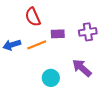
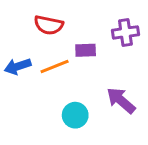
red semicircle: (33, 17) -> (49, 25), turned -54
purple cross: (88, 32) -> (125, 32), moved

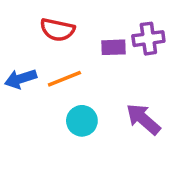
purple rectangle: (86, 50) -> (113, 47), moved
cyan circle: (75, 115) -> (82, 121), moved

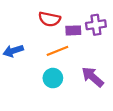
red semicircle: (57, 30) -> (49, 19), moved
orange line: (64, 79) -> (57, 51), moved

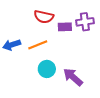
orange line: (57, 51) -> (38, 45), moved
purple arrow: (93, 77) -> (73, 77), moved

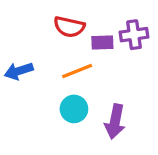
orange line: (38, 45) -> (77, 71), moved
purple arrow: (73, 77) -> (115, 122), turned -120

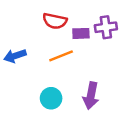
cyan circle: (74, 109) -> (51, 98), moved

